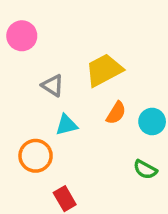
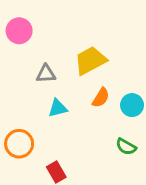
gray triangle: (53, 86) -> (46, 74), turned -36
orange circle: (36, 156) -> (19, 144), moved

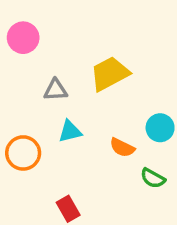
orange semicircle: (101, 98) -> (122, 148), moved, turned 84
orange circle: (19, 144) -> (23, 153), moved

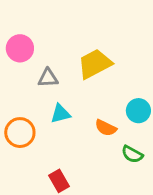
pink circle: (23, 38) -> (20, 48), moved

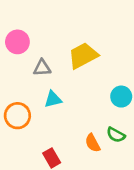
orange semicircle: (106, 128) -> (93, 143), moved, turned 36

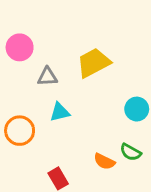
orange semicircle: (93, 143) -> (104, 161), turned -36

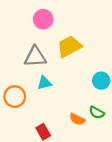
pink circle: (20, 47) -> (43, 19), moved
gray triangle: (47, 77) -> (35, 57), size x1.5

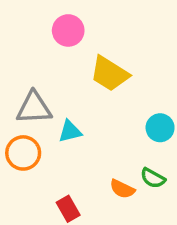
yellow trapezoid: (69, 46) -> (110, 74), turned -120
gray triangle: (35, 57) -> (34, 108), moved

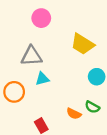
yellow trapezoid: (110, 74) -> (83, 44), moved
gray triangle: (34, 108) -> (31, 56), moved

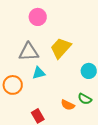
yellow trapezoid: (83, 44) -> (61, 48), moved, turned 100

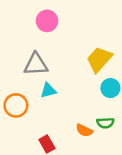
yellow trapezoid: (61, 48) -> (99, 59), moved
green semicircle: (85, 99) -> (105, 123), turned -32

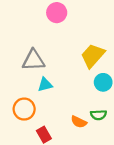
pink circle: (47, 21) -> (57, 13), moved
orange circle: (16, 105) -> (24, 109), moved

